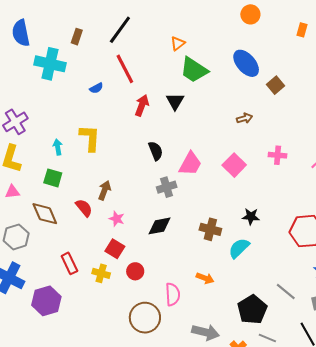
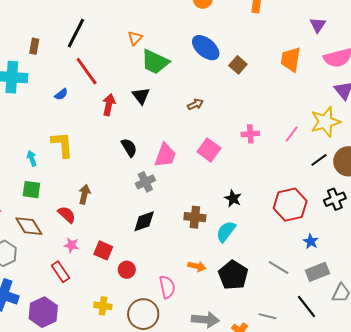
brown arrow: (245, 118) -> (195, 104), moved
black star: (251, 216) -> (233, 198), turned 30
pink star: (117, 219) -> (71, 245), moved
yellow cross: (101, 273) -> (103, 306), moved
black pentagon: (252, 310) -> (233, 275), moved

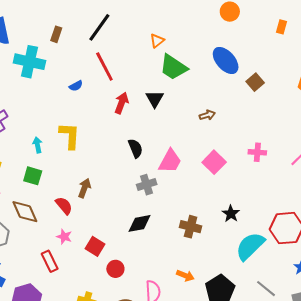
cyan semicircle: (226, 232) -> (250, 246), moved, size x1.4

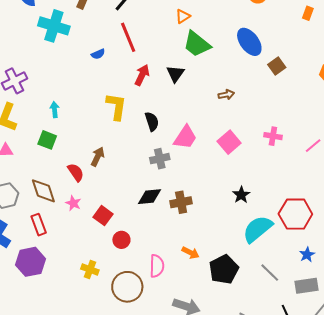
yellow L-shape: (70, 136) -> (116, 106), moved
brown diamond: (25, 212) -> (43, 191), moved
brown cross: (191, 227) -> (181, 202), moved, turned -30
red rectangle: (50, 261) -> (39, 225), moved

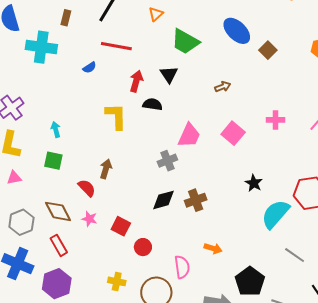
orange triangle: (183, 16) -> (156, 14), moved
red line: (128, 37) -> (116, 46), turned -48
black semicircle: (152, 121) -> (152, 104), moved, turned -54
black pentagon: (224, 269) -> (250, 281), moved

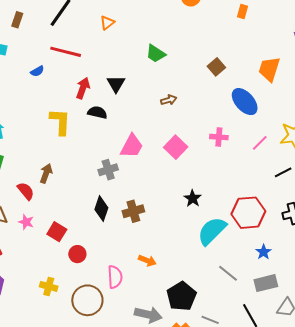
blue ellipse: (237, 31) -> (245, 102), moved
green trapezoid: (185, 42) -> (156, 54), moved, size x0.7
black diamond: (164, 200) -> (101, 209), turned -60

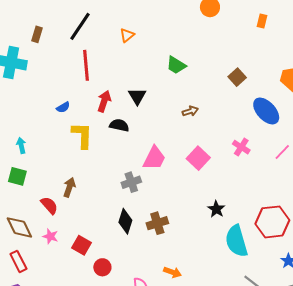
red line: (66, 52) -> (86, 65), turned 72
blue semicircle: (37, 71) -> (63, 107), moved
pink cross: (219, 137) -> (241, 147), turned 30
cyan semicircle: (212, 231) -> (236, 241), turned -60

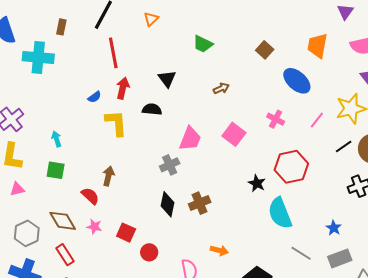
red arrow: (104, 101) -> (123, 88), moved
red hexagon: (272, 222) -> (291, 167), moved

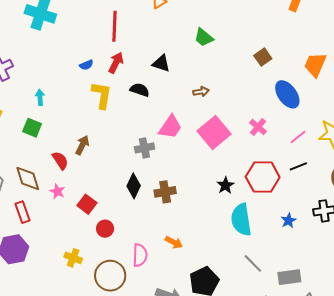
black triangle: (167, 79) -> (161, 63), turned -48
brown arrow: (221, 88) -> (201, 92), moved
pink square: (234, 134) -> (214, 133), size x1.4
black line: (344, 147) -> (298, 166), moved
blue star: (334, 228) -> (288, 221), moved

